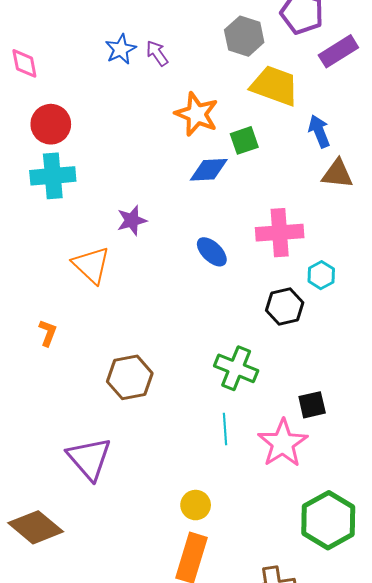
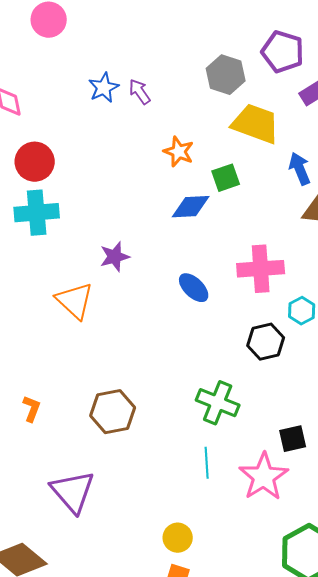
orange star: (197, 114) -> (179, 152), size x0.7
orange L-shape: (48, 333) -> (32, 409), moved

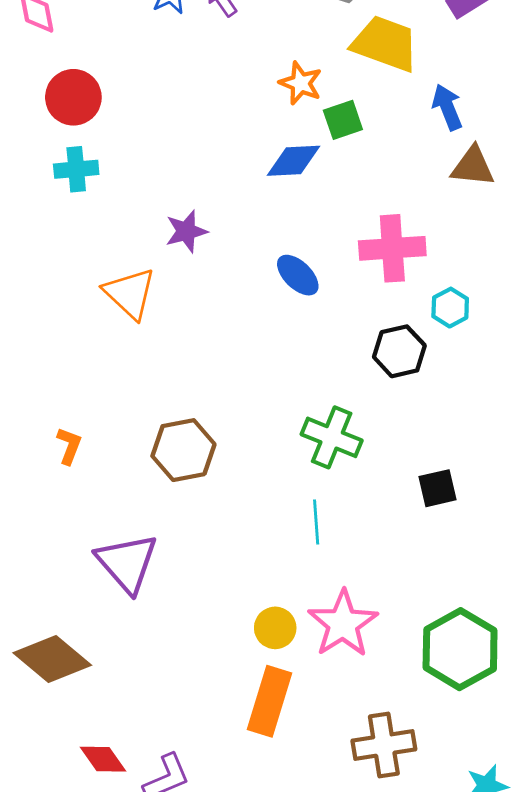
orange star: (179, 152) -> (301, 83), moved
cyan cross: (37, 213) -> (76, 169), size x0.7
pink star: (264, 477) -> (343, 624), moved

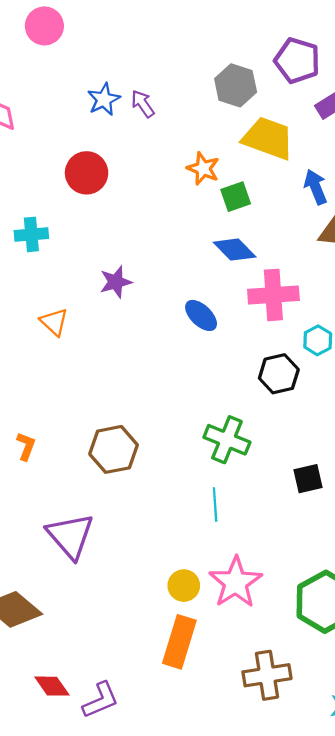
red circle: (73, 97) -> (87, 173), moved
blue diamond: (294, 161) -> (235, 250), moved, turned 48
orange triangle: (130, 293) -> (54, 322), moved, size x0.7

